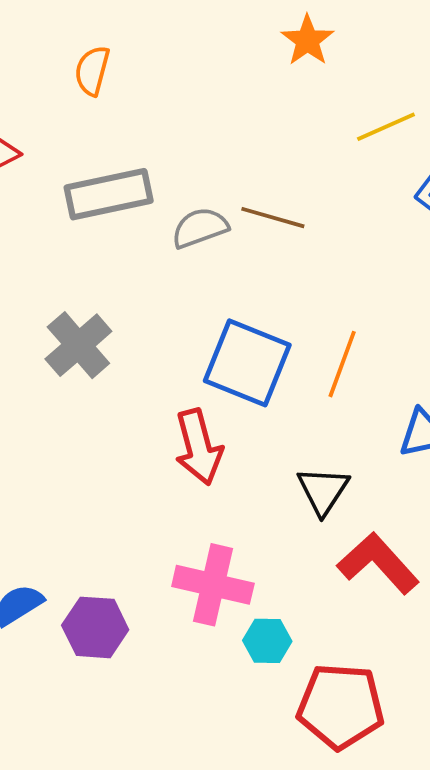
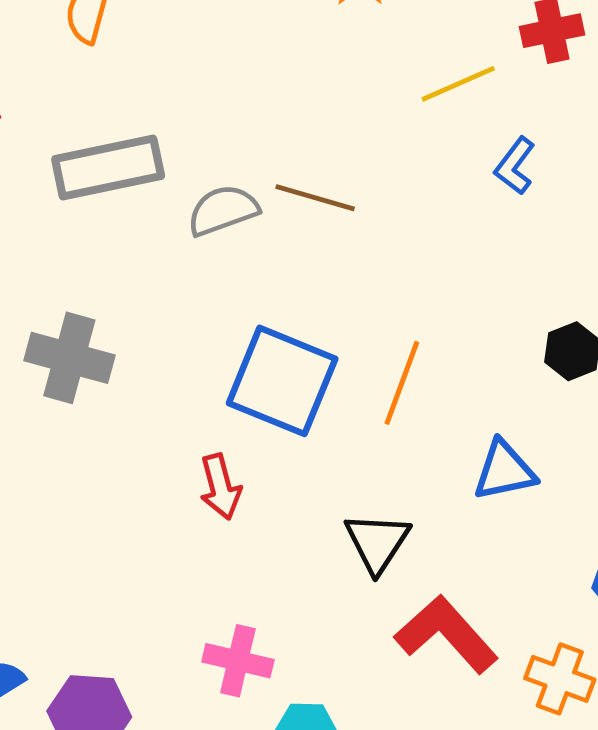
gray cross: (78, 345) -> (69, 358), turned -34
red arrow: (199, 447) -> (220, 487), size x0.7
pink cross: (213, 585) -> (238, 661), size x0.7

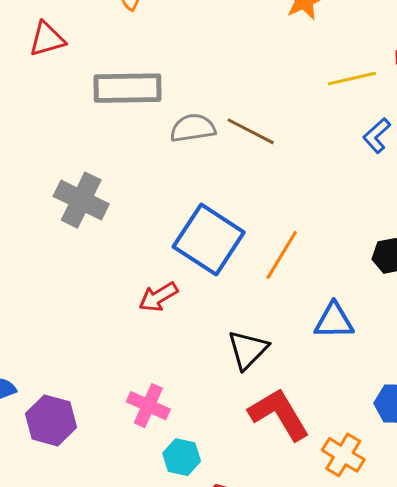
red arrow: (220, 487) -> (158, 297), turned 63

